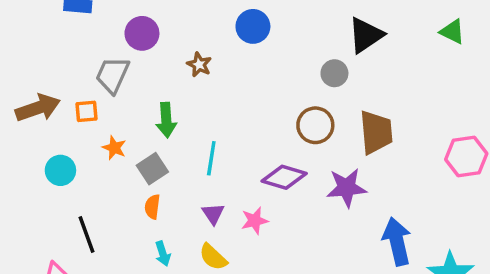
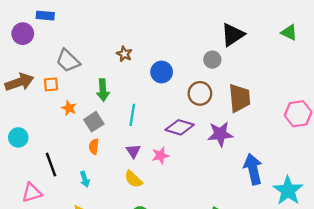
blue circle: (253, 26) -> (162, 72), moved
purple circle: (142, 33) -> (23, 34), moved
gray trapezoid: (112, 75) -> (68, 61), turned -70
cyan circle: (60, 170) -> (18, 137), moved
cyan arrow: (163, 254) -> (85, 179), moved

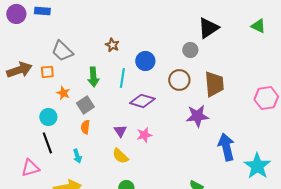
purple circle: (23, 34) -> (16, 14), moved
cyan line: (132, 115) -> (122, 78), moved
purple diamond: (180, 127) -> (142, 101), moved
cyan circle: (18, 137) -> (48, 117), moved

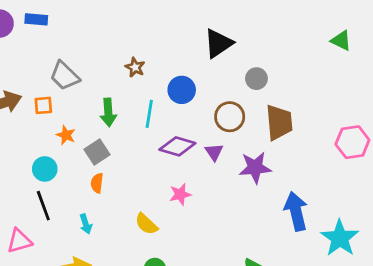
black triangle: (208, 28) -> (218, 43), moved
gray circle: (190, 50) -> (256, 79), moved
purple triangle: (120, 131) -> (214, 152), moved

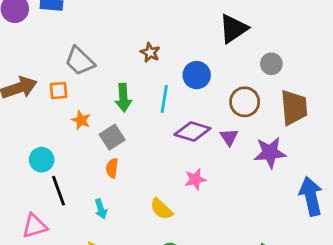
cyan circle: (45, 169) -> (42, 160), moved

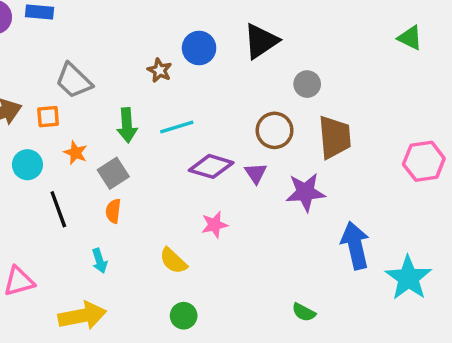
blue circle: (197, 75) -> (199, 48), moved
cyan line: (164, 99) -> (177, 127), turned 64
cyan circle: (42, 160) -> (27, 165), moved
black line: (59, 191) -> (58, 209), moved

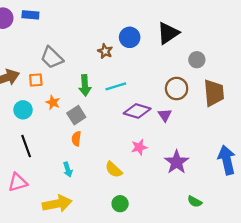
purple star: (305, 192) -> (177, 162), moved, turned -30
black line: (58, 209) -> (26, 146), moved

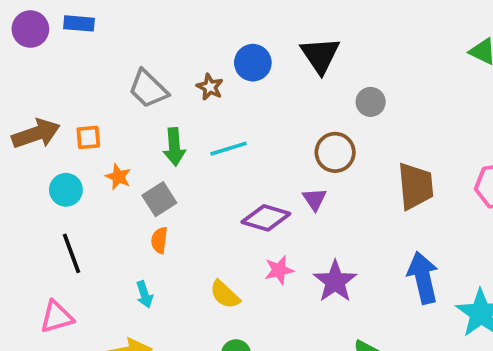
black triangle: (168, 33) -> (320, 55), turned -30
gray trapezoid: (52, 58) -> (148, 89), moved
brown trapezoid: (214, 93) -> (415, 186), moved
purple diamond: (137, 111) -> (266, 218), moved
pink star: (139, 147) -> (279, 270), moved

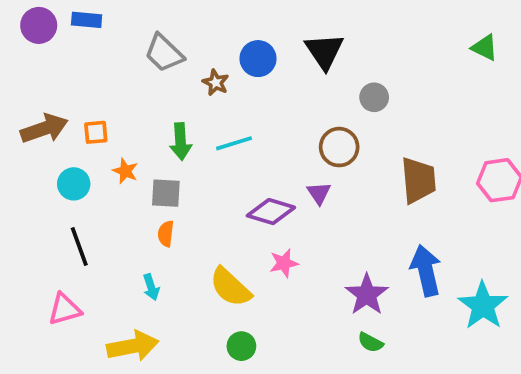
gray trapezoid: (148, 89) -> (164, 53), moved
gray square: (159, 199) -> (166, 193), turned 36
purple star: (335, 281) -> (367, 294), moved
yellow semicircle: (225, 294) -> (230, 287), size x1.4

